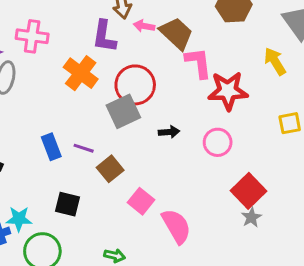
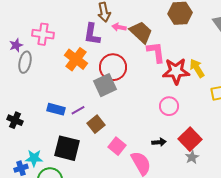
yellow arrow: (275, 61) -> (197, 68), moved
black arrow: (169, 132) -> (159, 142), moved
blue rectangle: (51, 147) -> (56, 109), turned -54
purple line: (84, 148) -> (78, 110), turned -48
black square: (67, 204) -> (67, 148), size x1.5

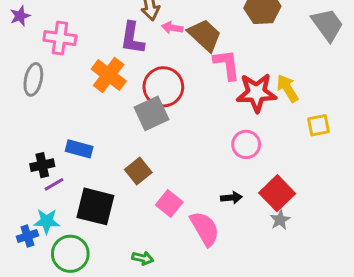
purple star: (16, 45) -> (20, 16), moved
purple line: (78, 110) -> (54, 184), moved
black cross: (15, 120) -> (42, 165), moved, turned -35

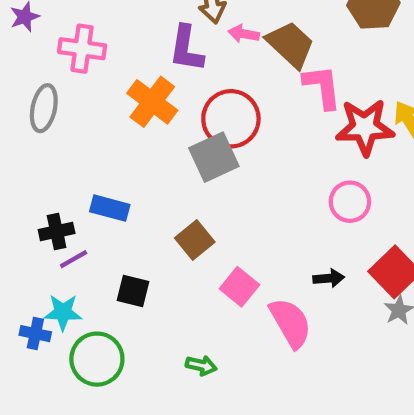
black square: (95, 206) -> (133, 291), size x0.6
blue cross: (27, 236) -> (35, 334), turned 30

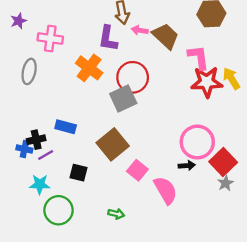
pink L-shape: (322, 87) -> (198, 57), moved
pink circle: (350, 202) -> (197, 142), moved, size x1.5
brown square: (195, 240) -> (113, 144), size x1.5
blue cross: (35, 334) -> (24, 149), moved

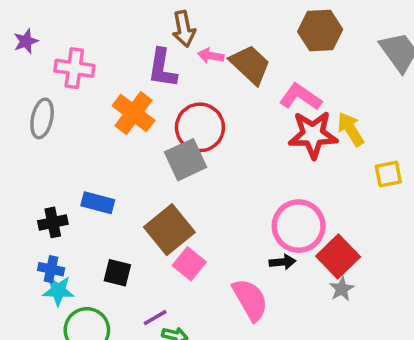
pink L-shape: (198, 57) -> (300, 97), turned -48
blue cross: (24, 149) -> (51, 269), moved
purple line: (46, 155) -> (155, 318), moved
pink square: (137, 170) -> (189, 264), moved

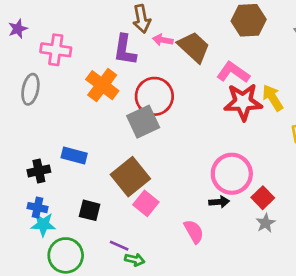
red square: (338, 257) -> (263, 198), size x0.7
pink semicircle: (250, 300) -> (194, 231), size x0.7
purple line: (155, 318) -> (119, 246), turned 54

